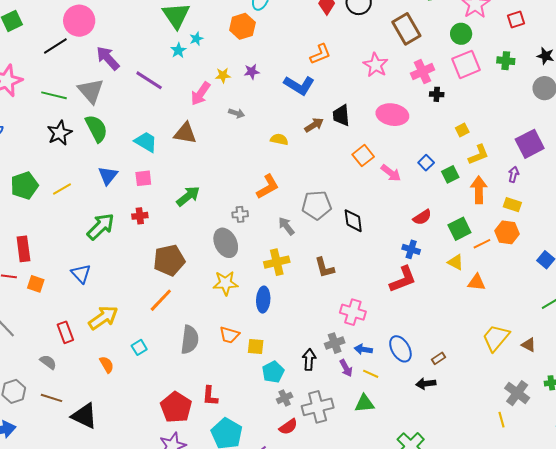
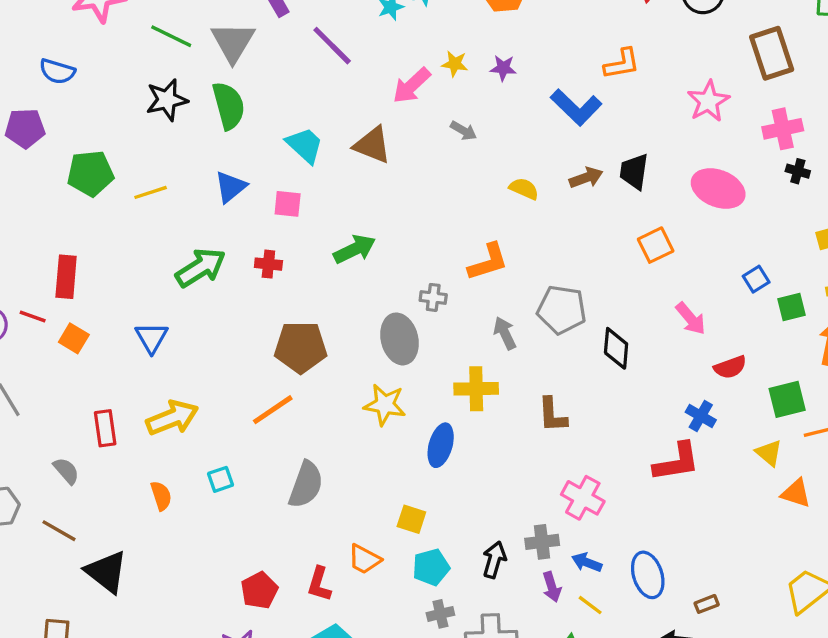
pink arrow: (391, 173) -> (691, 318), moved
orange trapezoid: (229, 335) -> (364, 559), moved
red pentagon: (176, 407) -> (259, 590), size x0.7

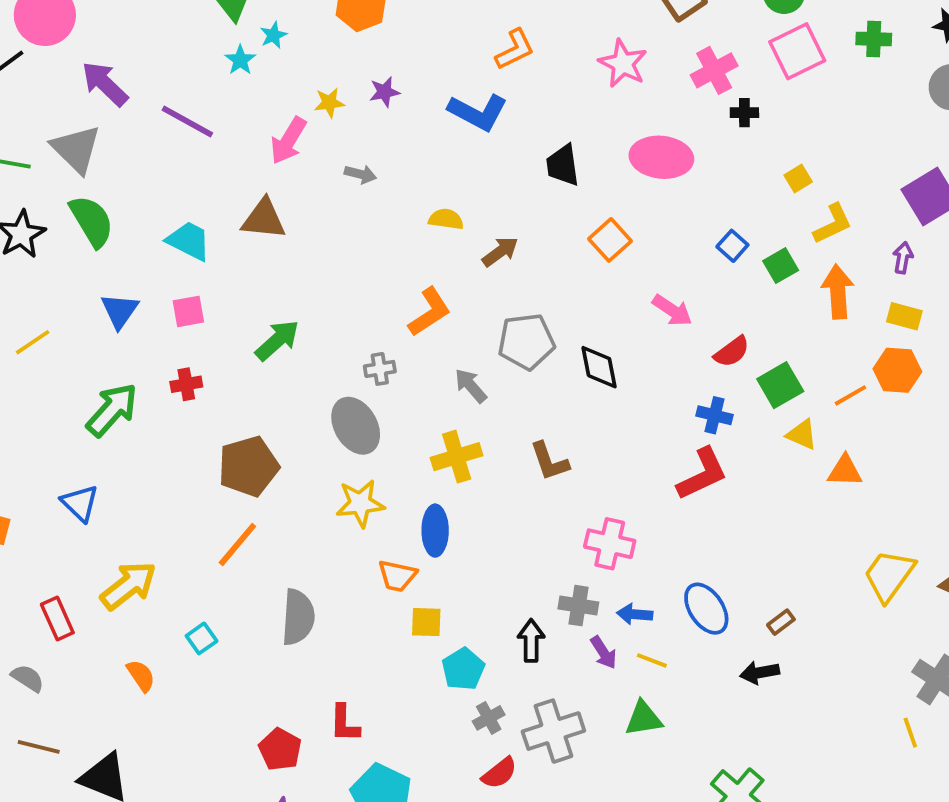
brown arrow: (586, 178) -> (500, 252), moved
green square: (787, 399) -> (780, 385), moved
gray cross: (542, 542) -> (578, 606), turned 32
orange trapezoid: (364, 559) -> (397, 576), moved

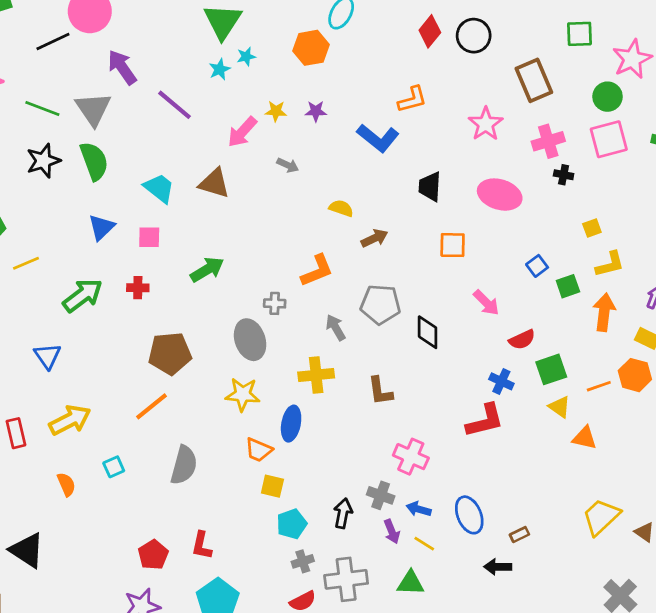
orange square: (610, 240) -> (453, 245), turned 32
yellow line: (33, 342) -> (26, 263), moved

